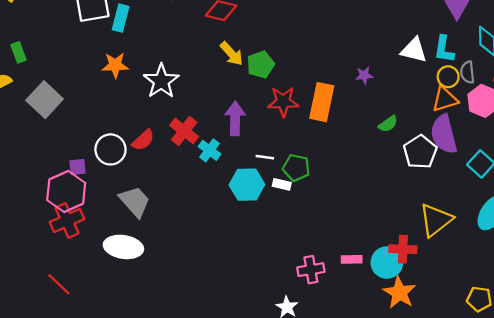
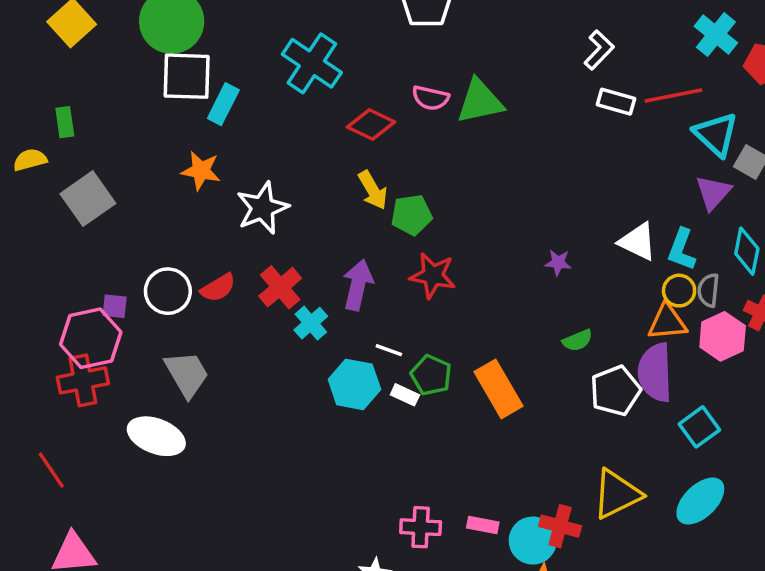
orange rectangle: (322, 102) -> (499, 389), moved, turned -54

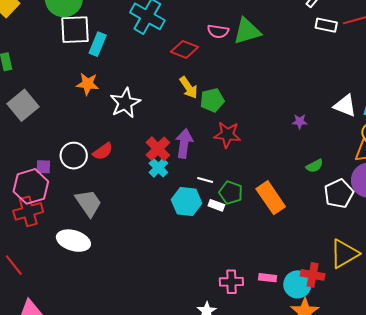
red cross: (280, 287) -> (158, 149), moved

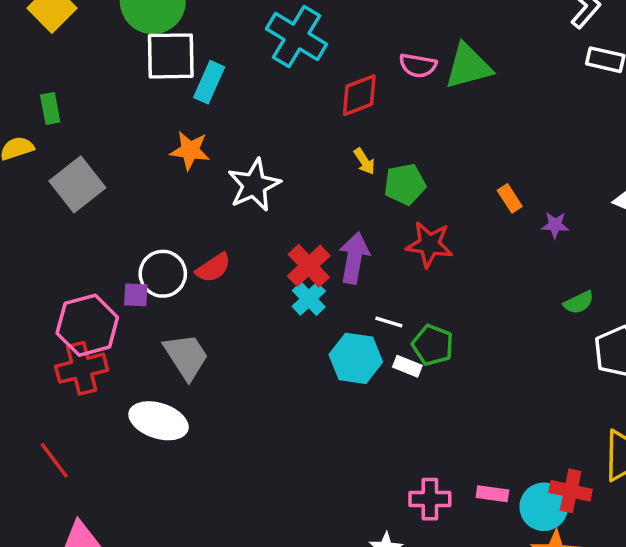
red diamond: (185, 49) -> (359, 95), turned -44
yellow arrow: (189, 88) -> (364, 161), size x0.7
purple square: (43, 167) -> (136, 295), moved
orange rectangle: (271, 198) -> (510, 198), moved, size x0.5

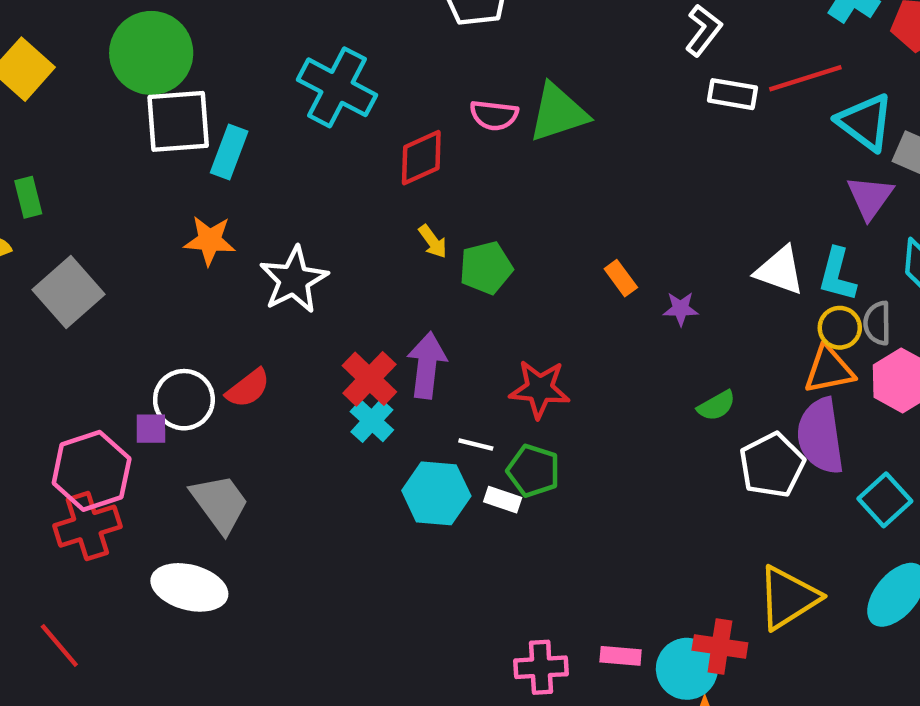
red star: (429, 244) -> (540, 389), moved

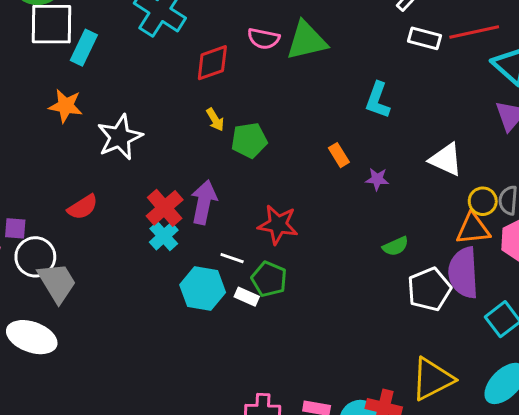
cyan L-shape: (837, 275) -> (378, 100), moved
white circle: (184, 400) -> (35, 257), moved

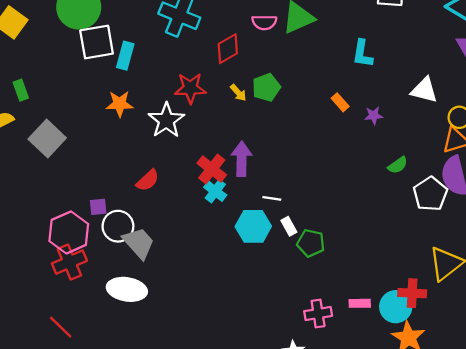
green pentagon: (249, 140) -> (266, 87), moved
red star: (278, 225) -> (190, 88), moved
green pentagon: (269, 279) -> (311, 243), moved
white rectangle: (247, 297) -> (289, 226), turned 48

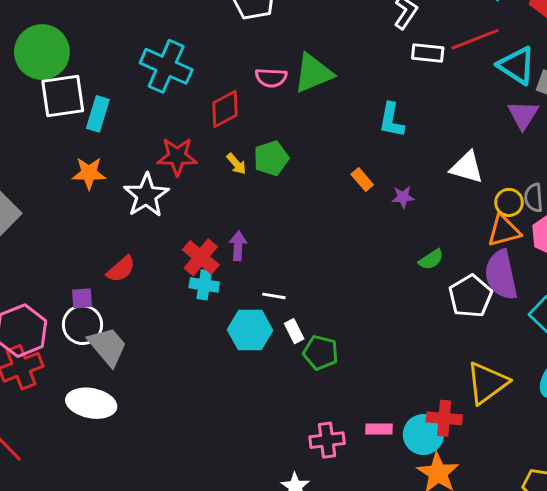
purple arrow: (242, 159) -> (238, 246), size x0.7
cyan cross: (215, 191) -> (204, 285), turned -30
purple square: (98, 207) -> (82, 298), moved

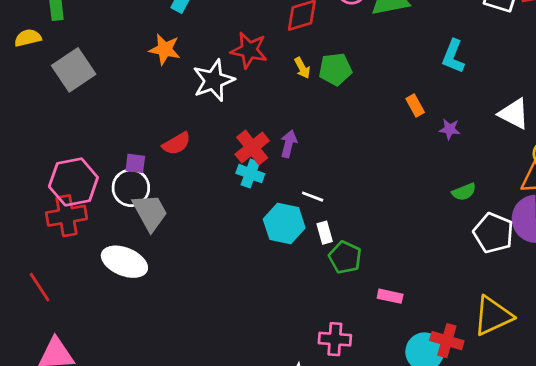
white pentagon: (470, 296) -> (493, 233), turned -30
pink rectangle: (379, 429) -> (390, 296), moved

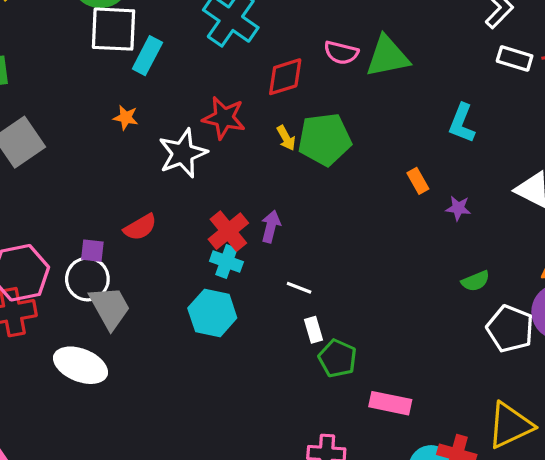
orange star: (165, 49) -> (126, 118), size x0.7
green pentagon: (335, 69) -> (325, 139), size x1.4
cyan hexagon: (284, 223) -> (212, 313), moved
pink rectangle: (390, 296) -> (390, 403), size x1.4

